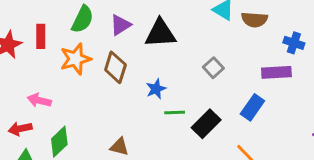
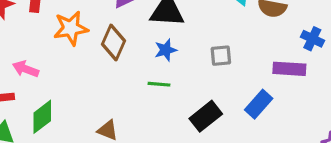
gray square: (213, 68) -> (221, 56), turned 30
blue star: (156, 89) -> (166, 50), moved
green line: (175, 113) -> (159, 84), moved

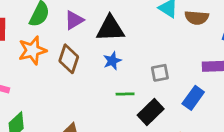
gray square: (221, 56) -> (160, 73), moved
green line: (159, 84) -> (125, 94), moved

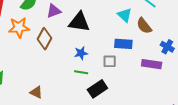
brown semicircle: (197, 18) -> (144, 26), turned 36
blue star: (112, 61) -> (81, 53), moved
blue rectangle: (193, 98) -> (123, 44), moved, turned 48

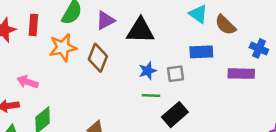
gray square: (110, 61) -> (176, 74), moved

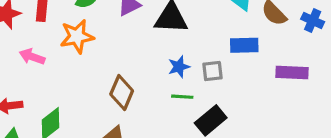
blue cross: (259, 48) -> (313, 20), moved
brown diamond: (98, 58) -> (122, 92), moved
pink arrow: (28, 82) -> (32, 57), moved

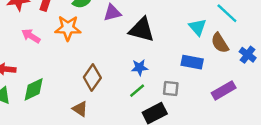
gray square: (212, 71) -> (171, 88), moved
purple rectangle: (292, 73) -> (224, 90), turned -45
green line: (182, 97) -> (137, 91), turned -56

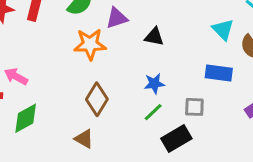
orange star: (68, 28) -> (90, 44), moved
black triangle: (142, 30) -> (154, 37), size x0.6
pink arrow: (31, 36) -> (16, 77), moved

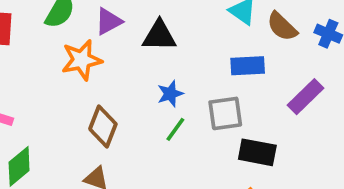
black triangle: (154, 37) -> (159, 36), size x1.4
gray square: (194, 107) -> (225, 113), size x1.4
black rectangle: (176, 139) -> (257, 152), moved, turned 52

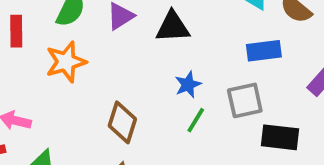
orange star: (82, 60) -> (66, 62), moved

